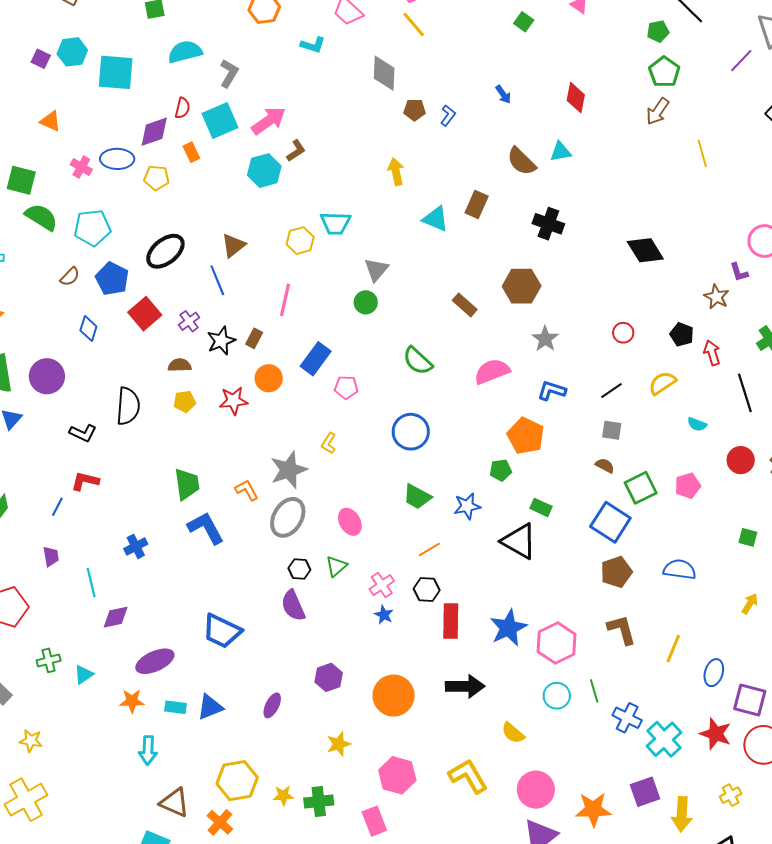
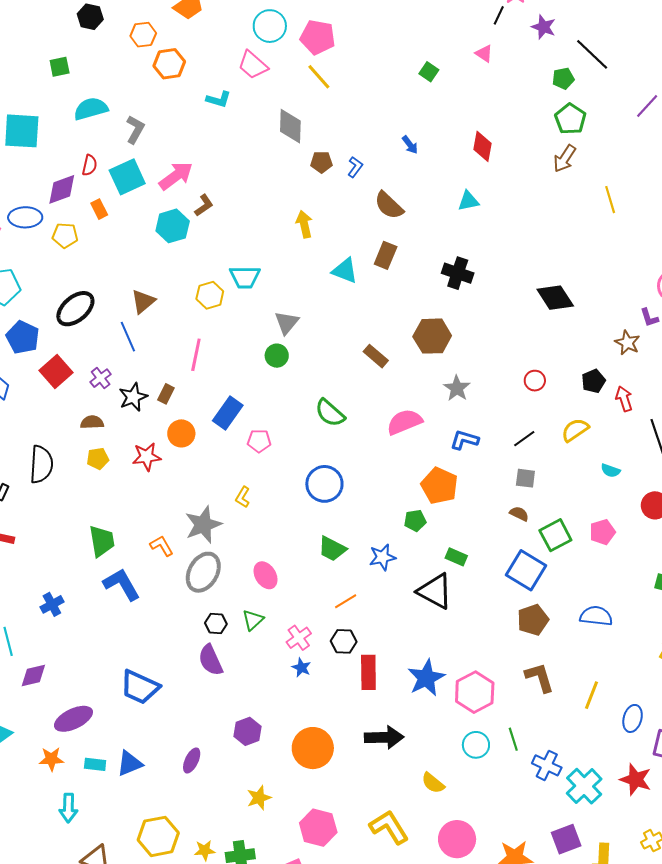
brown semicircle: (521, 161) -> (389, 205), moved
black pentagon: (682, 335) -> (593, 381), turned 30

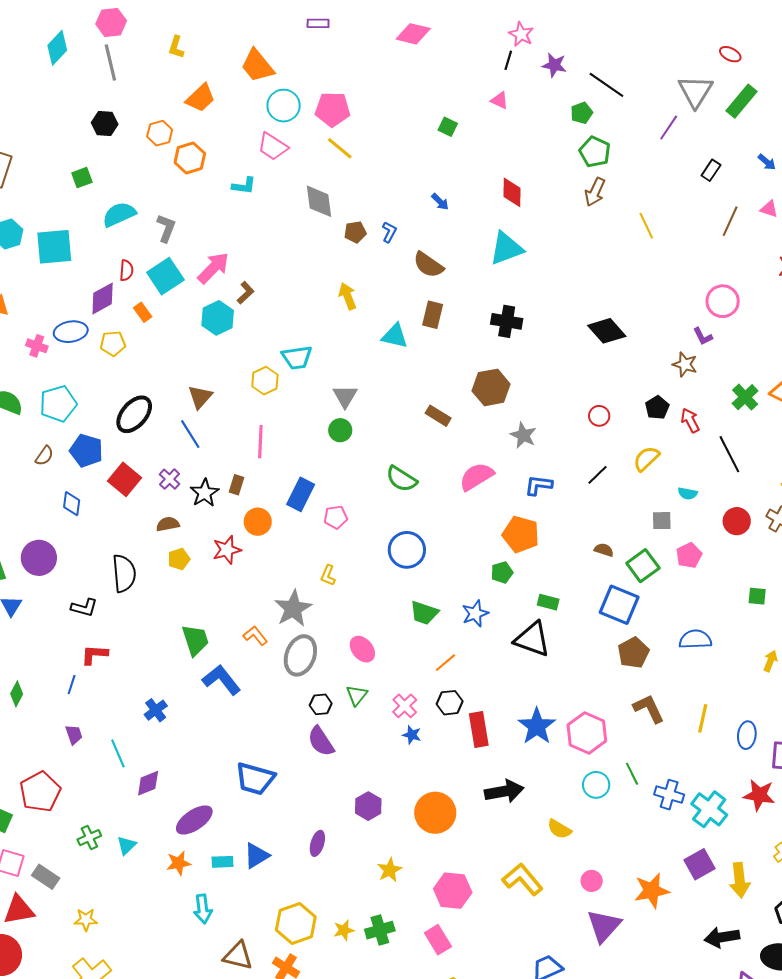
cyan triangle: (468, 201) -> (506, 248), size x1.6
gray square: (525, 478) -> (662, 521), moved
pink circle: (457, 839) -> (592, 881), size x0.6

